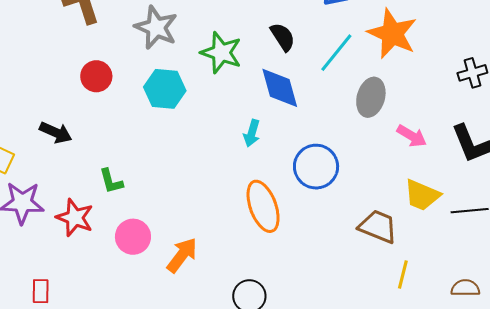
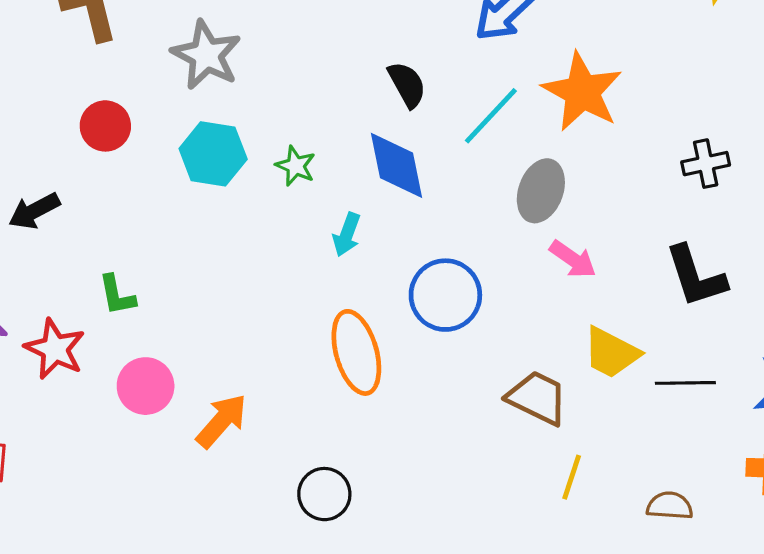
green star: (221, 53) -> (296, 166), moved, size x0.6
black arrow: (56, 132) -> (34, 211), turned 124
pink arrow: (412, 136) -> (573, 259), moved

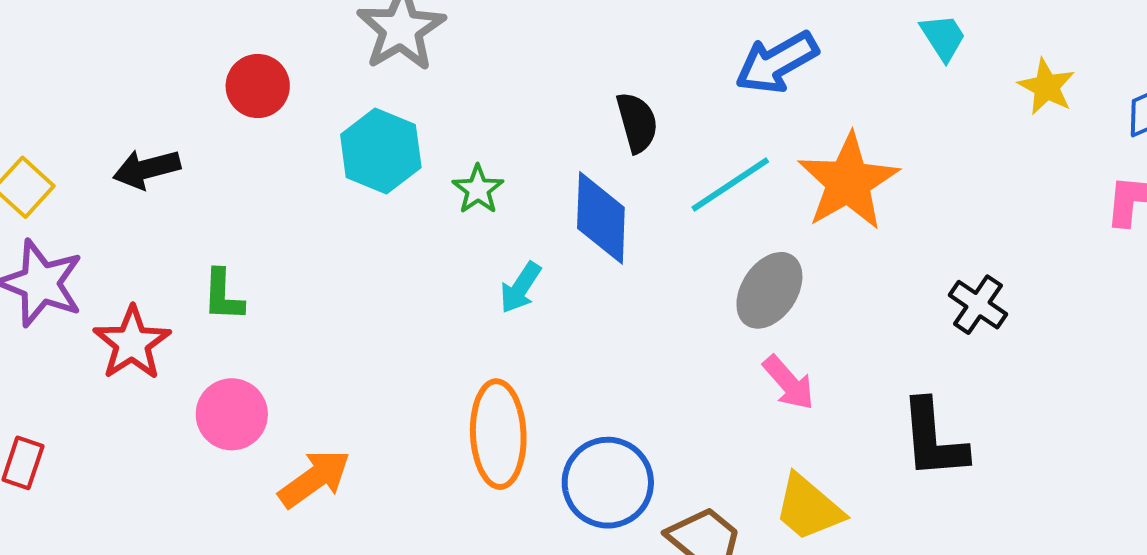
black cross: (706, 164) -> (978, 305), turned 33
blue circle: (445, 295) -> (608, 483), moved

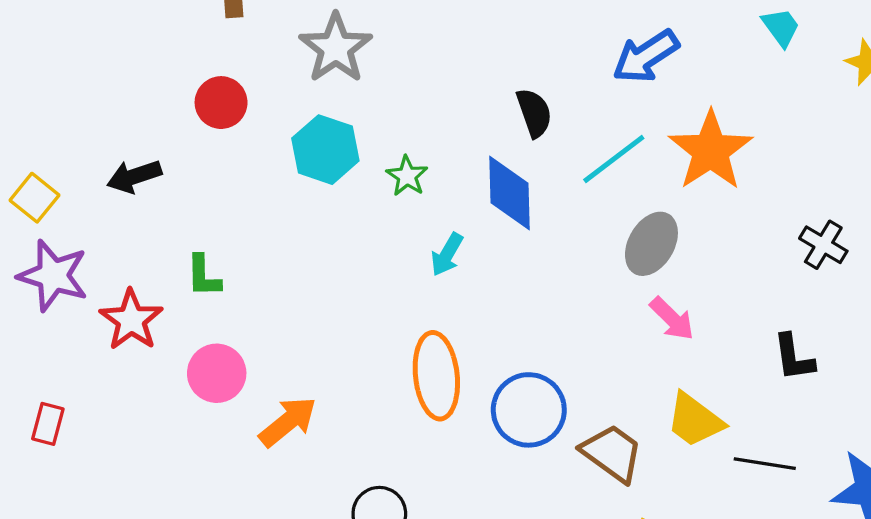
black L-shape: (933, 439) -> (794, 357), size x0.7

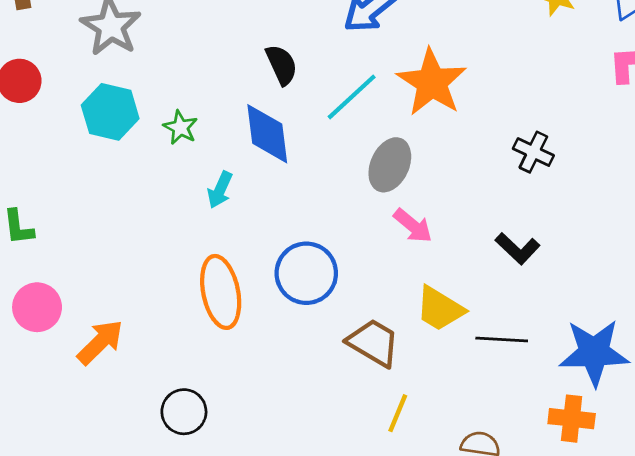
black L-shape: (794, 357) -> (518, 249), turned -33
blue circle: (529, 410) -> (306, 273), moved

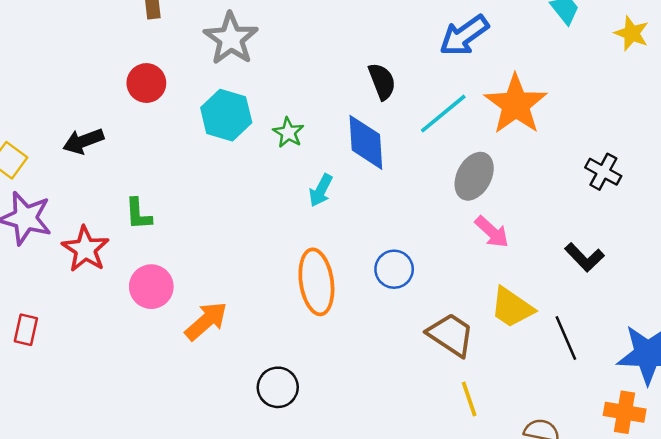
blue circle: (306, 273) -> (394, 269), size x0.7
black line: (502, 339) -> (566, 338), turned 60
yellow line: (398, 413) -> (469, 399), turned -44

